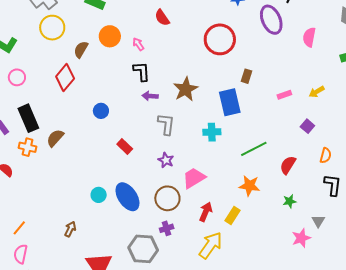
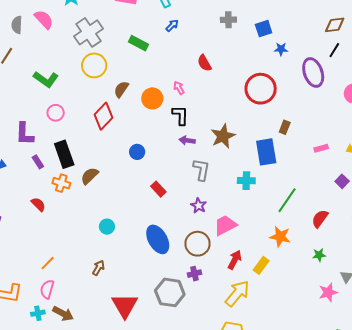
orange circle: (110, 36) -> (152, 98), moved
green line: (254, 149) -> (287, 200), turned -32
cyan circle: (99, 195) -> (107, 227), moved

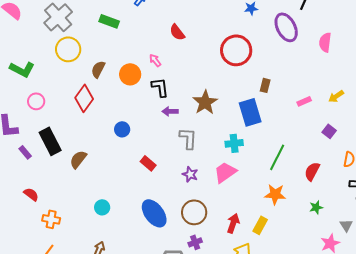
orange cross: (61, 183) -> (51, 219), moved
pink trapezoid: (225, 225) -> (225, 172), moved

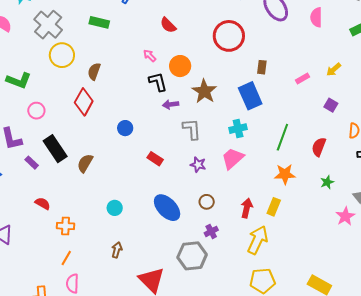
orange circle: (130, 74) -> (180, 66), moved
brown circle: (194, 212) -> (207, 202), size x0.6

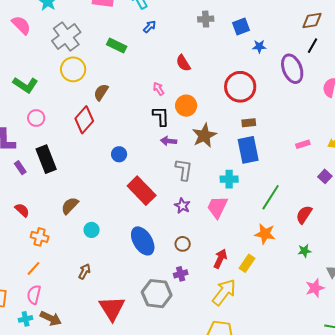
brown rectangle: (262, 67) -> (249, 123), moved, turned 64
pink trapezoid: (233, 158) -> (217, 207), turned -35
red rectangle: (155, 159) -> (142, 191), size x1.8
brown semicircle: (85, 163) -> (70, 206), moved

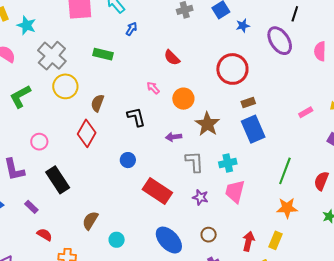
green L-shape: (25, 85) -> (20, 96), moved, turned 130
black L-shape: (161, 116) -> (136, 117), moved
purple rectangle: (20, 168) -> (31, 207), moved
cyan cross: (229, 179) -> (228, 163), moved

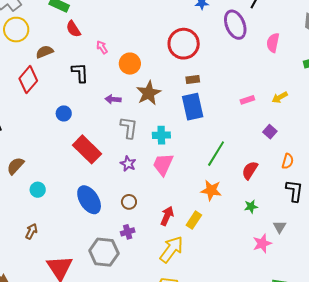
red semicircle: (172, 58) -> (73, 29), moved
brown semicircle: (97, 103) -> (45, 52), turned 36

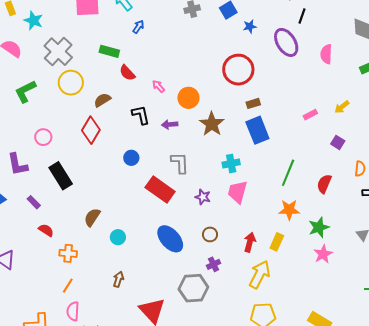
purple arrow: (113, 99) -> (170, 124), moved
gray L-shape: (129, 128) -> (180, 163), moved
green star: (251, 206) -> (319, 227), moved, size x1.5
pink star: (262, 243) -> (323, 254), moved

